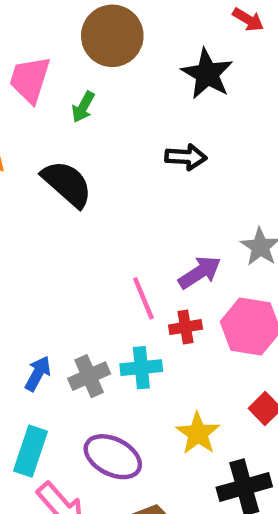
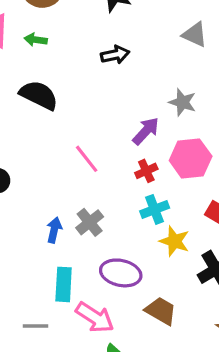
green arrow: (83, 107) -> (36, 40), turned 85
pink line: (143, 298) -> (87, 159), moved
cyan cross: (141, 368) -> (155, 209), moved

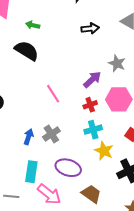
green arrow: (36, 40) -> (33, 25), moved
black arrow: (115, 55) -> (90, 28), moved

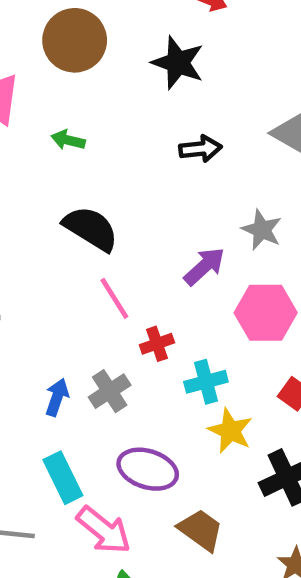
black semicircle: (27, 51) -> (91, 229), moved
red cross: (90, 105) -> (157, 344), moved
cyan rectangle: (31, 172) -> (63, 478), turned -35

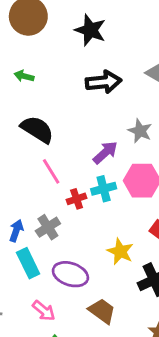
black arrow: (200, 149) -> (103, 82), size x1.4
cyan cross: (206, 382) -> (104, 189), moved
cyan rectangle: (63, 478) -> (28, 263), moved
pink arrow: (104, 530) -> (44, 311), size x0.7

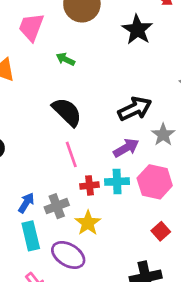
black arrow: (103, 82) -> (135, 109), moved, turned -32
yellow star: (120, 251) -> (88, 223), moved

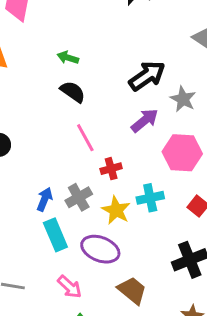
green arrow: (65, 59) -> (68, 58), moved
black semicircle: (67, 112) -> (73, 92), size x0.7
cyan cross: (117, 182) -> (150, 198), moved

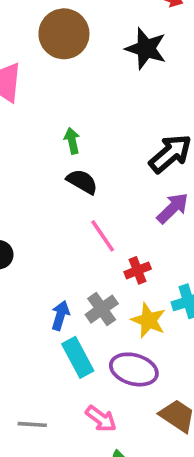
green arrow: (68, 58) -> (72, 141), turned 66

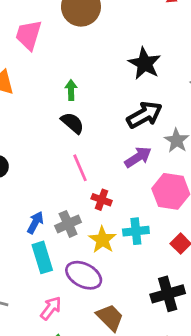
black star: (146, 49) -> (145, 63), moved
red cross: (138, 270) -> (102, 200), turned 30
pink arrow: (101, 419) -> (51, 308), turned -100

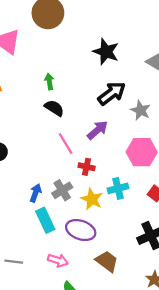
purple arrow: (138, 157) -> (97, 130), moved
pink arrow: (51, 308) -> (58, 260), turned 78

